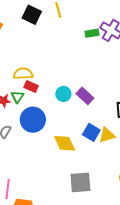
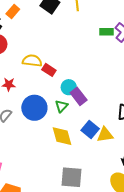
red rectangle: (31, 87) -> (49, 70), moved
purple rectangle: (85, 96) -> (79, 96), moved
green triangle: (17, 97) -> (61, 106), moved

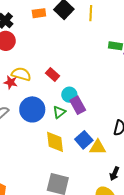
orange rectangle: (13, 11) -> (39, 13), moved, turned 32
yellow semicircle: (32, 61) -> (21, 74), moved

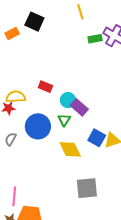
yellow line: (91, 13) -> (80, 12), moved

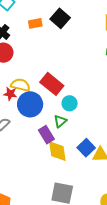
red rectangle: (45, 87) -> (52, 84), size x1.6
purple rectangle: (79, 107) -> (46, 135), moved
blue circle: (38, 126) -> (30, 104), moved

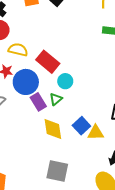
yellow semicircle: (20, 85) -> (18, 50), moved
purple rectangle: (46, 135) -> (38, 102), moved

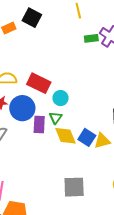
purple rectangle: (38, 102) -> (39, 124), turned 48
yellow diamond: (53, 129) -> (66, 136), moved

